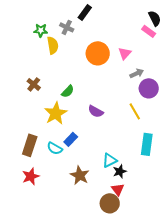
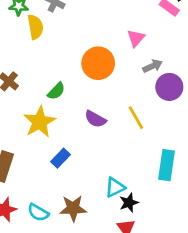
orange circle: (98, 53) -> (98, 63), moved
yellow line: (135, 111) -> (136, 118), moved
cyan semicircle: (55, 148) -> (38, 212), moved
brown star: (80, 175) -> (73, 208), turned -30

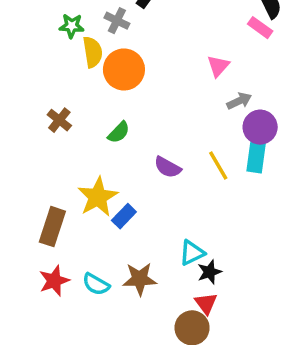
orange circle: (98, 63) -> (124, 69), moved
yellow star: (40, 122) -> (98, 197), moved
cyan rectangle: (167, 165) -> (257, 153), moved

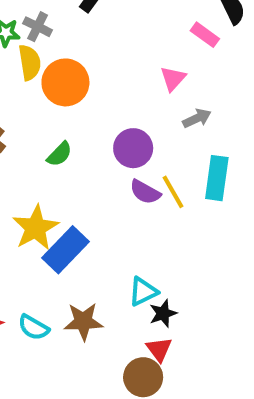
gray cross: (117, 21) -> (38, 27), moved
pink rectangle: (260, 28) -> (205, 35), moved
purple circle: (260, 127) -> (133, 148), moved
purple semicircle: (168, 167) -> (145, 192), moved
blue rectangle: (124, 216) -> (65, 250), size x1.6

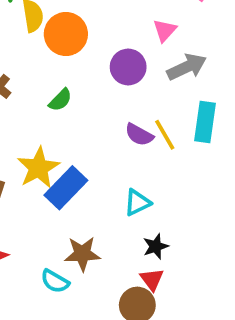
gray arrow: (197, 118) -> (187, 67), size x1.5
purple circle: (133, 148) -> (128, 67), moved
cyan triangle: (143, 292) -> (137, 202), moved
cyan semicircle: (34, 327) -> (55, 281), moved

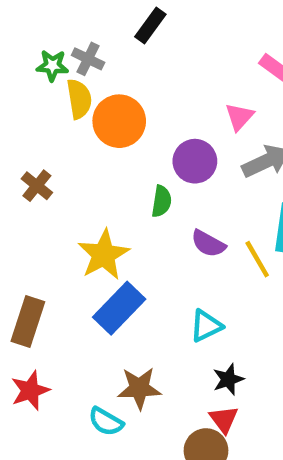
green semicircle: (60, 100) -> (161, 201), moved, turned -35
yellow line: (165, 135) -> (257, 259), moved
yellow star: (38, 168) -> (104, 255), moved

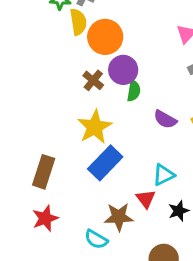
purple circle: (195, 161) -> (123, 70), moved
brown cross: (37, 186) -> (93, 80), moved
red triangle: (224, 419) -> (146, 199), moved

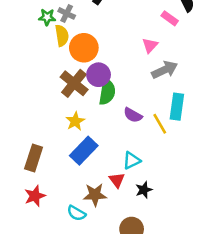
brown cross: (93, 80) -> (74, 83), size x1.6
green semicircle: (134, 91) -> (107, 92), size x1.5
yellow star: (95, 127) -> (75, 121), size x0.7

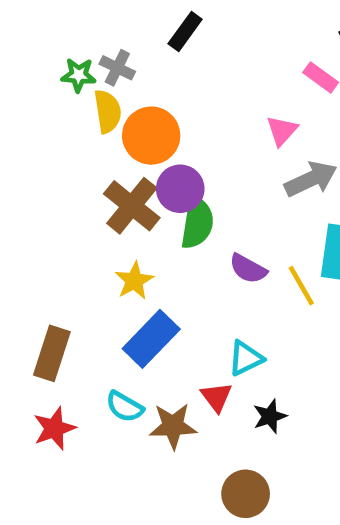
cyan semicircle: (76, 213) -> (125, 407), moved

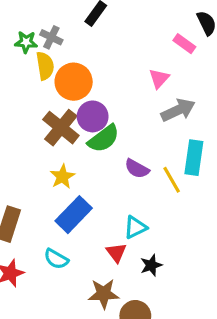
green semicircle: (197, 223) -> (104, 139), turned 44
brown star: (173, 426) -> (104, 294), moved

